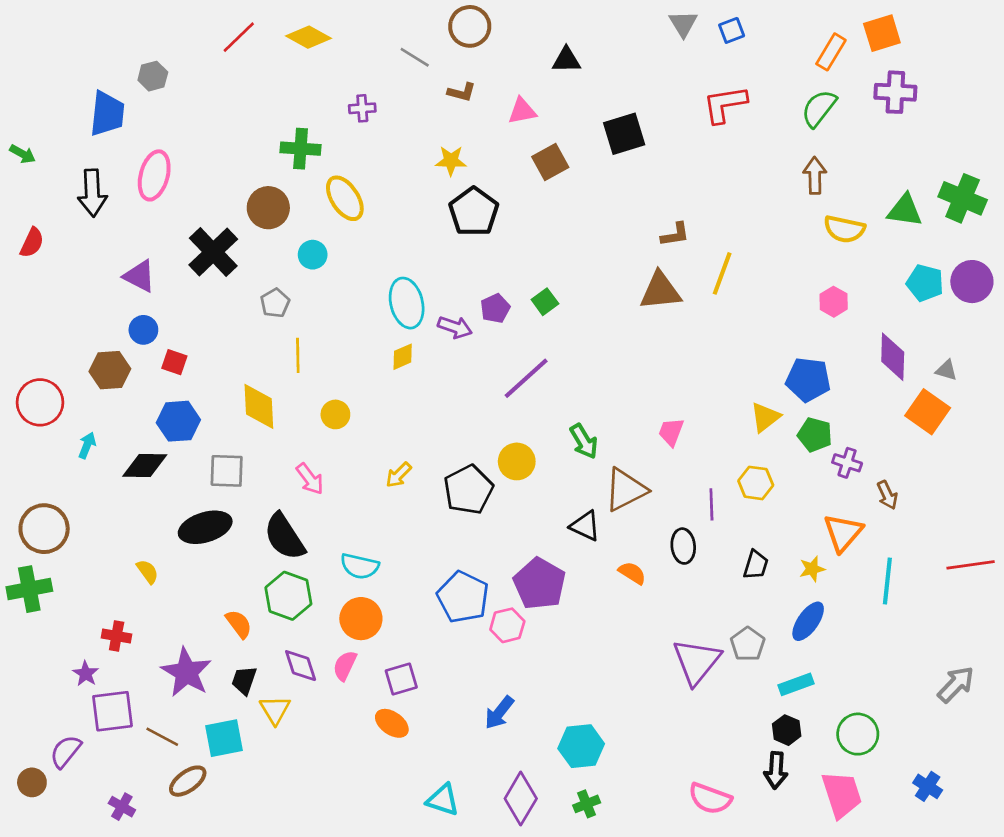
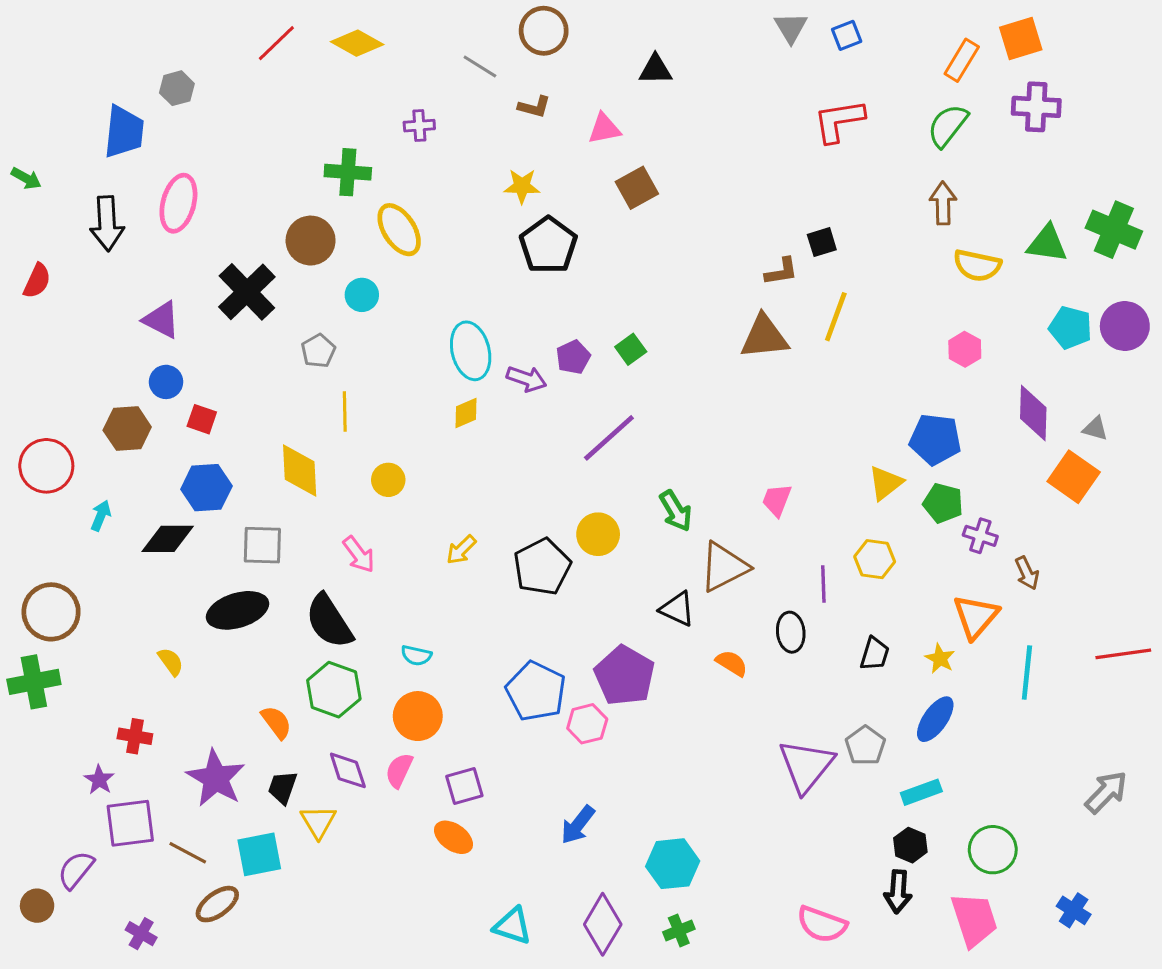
black square: (624, 134) -> (822, 242), moved, size x0.6
cyan semicircle: (360, 566) -> (416, 655), size x0.7
yellow star: (812, 569) -> (940, 659), turned -30

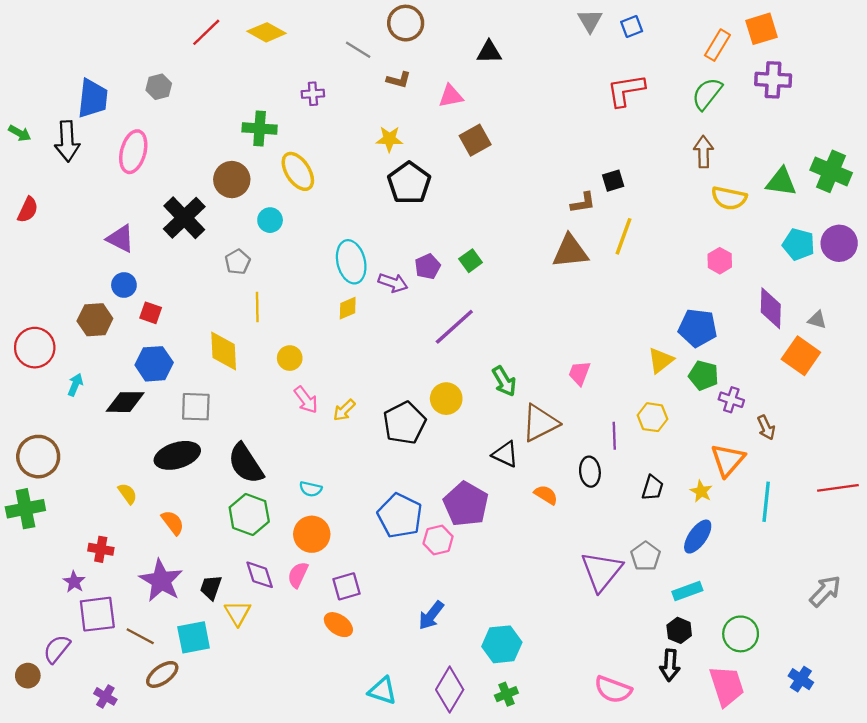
gray hexagon: (177, 88) -> (159, 87), moved
black arrow: (107, 223) -> (67, 141), moved
pink arrow: (359, 554) -> (306, 400), moved
orange semicircle: (276, 722) -> (173, 523), moved

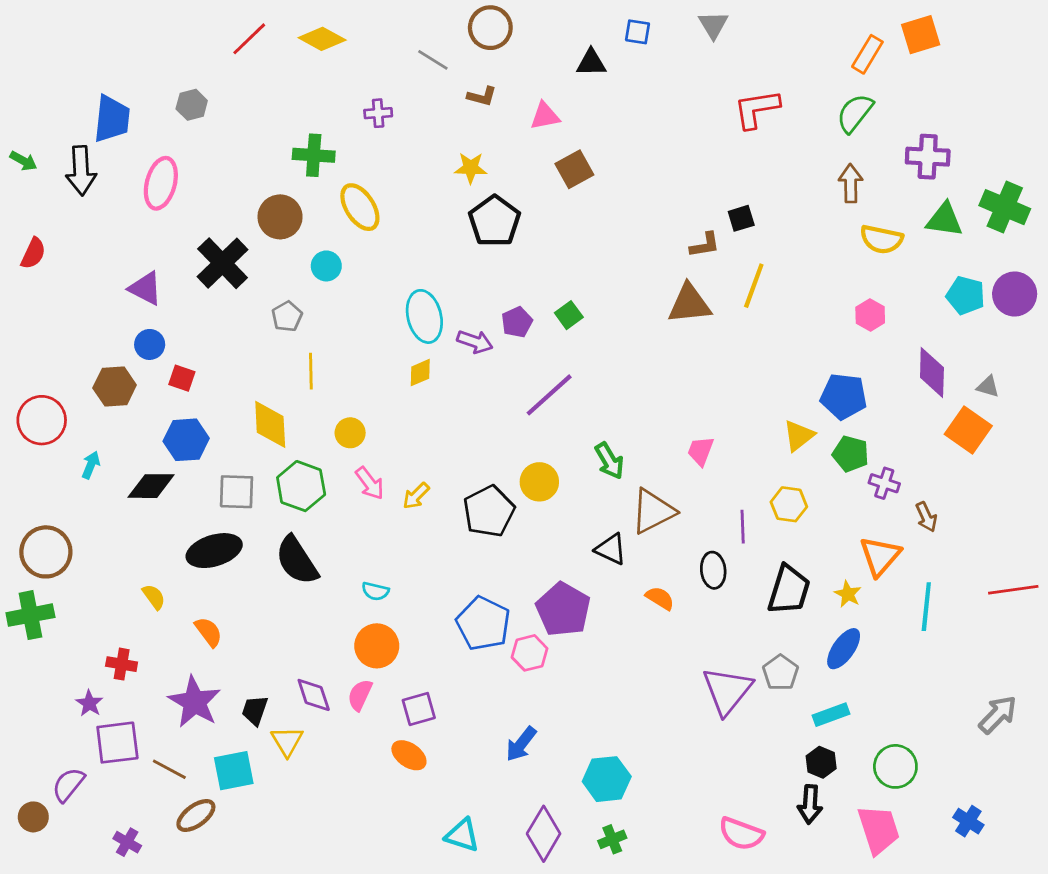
blue square: (632, 27) -> (637, 32), moved, turned 30
purple cross: (773, 80) -> (928, 157), moved
black trapezoid: (653, 488) -> (789, 590), size x1.6
green hexagon: (249, 515) -> (301, 486), moved

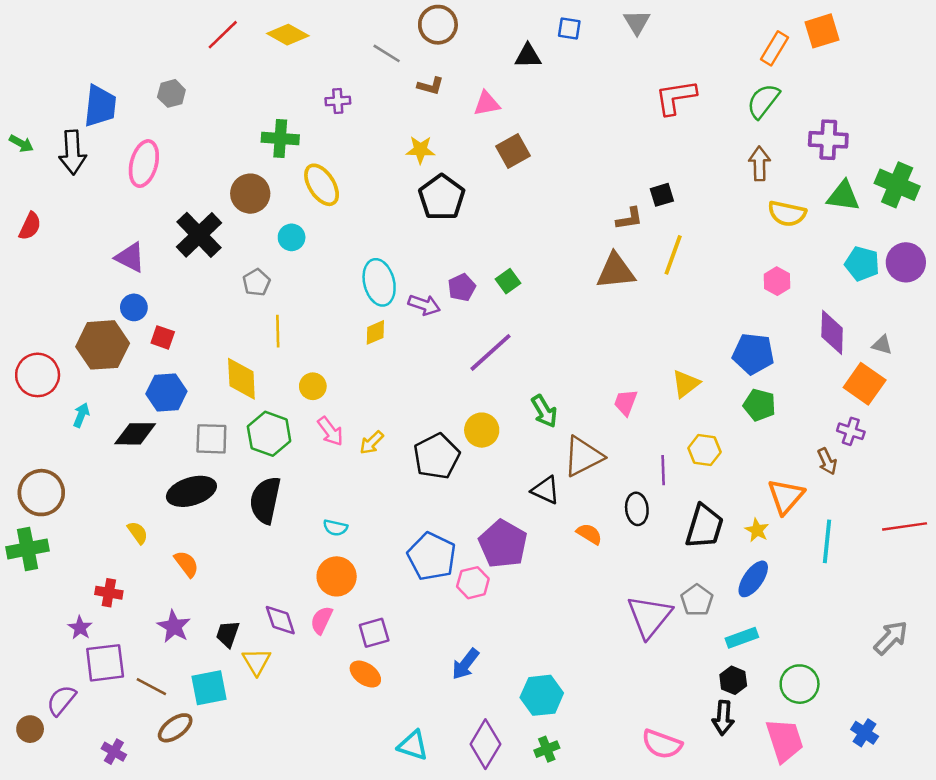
brown hexagon: (115, 387) -> (103, 345), size x1.4
yellow triangle: (799, 436) -> (686, 384), moved
purple cross: (884, 483) -> (851, 431), moved
black semicircle: (297, 560) -> (265, 500), turned 45
purple star: (194, 702) -> (174, 626), size x0.7

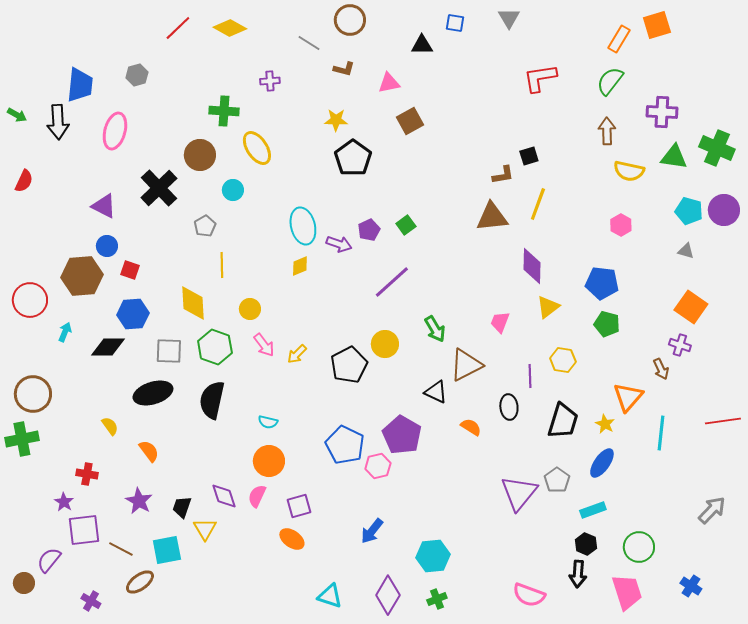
purple diamond: (832, 332) -> (532, 266), moved
gray triangle: (882, 345) -> (686, 251), moved

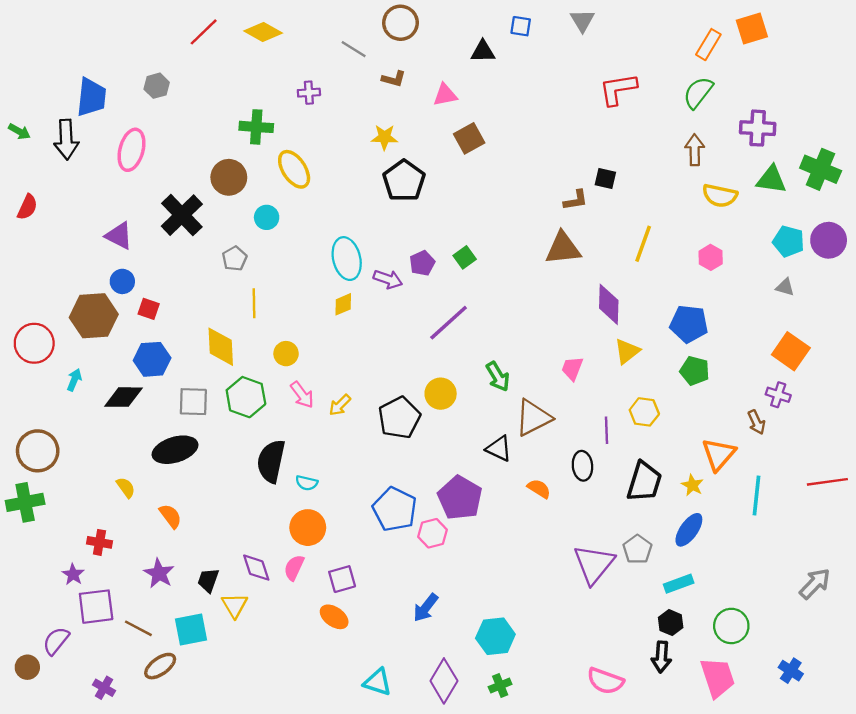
black square: (529, 156) -> (605, 178), turned 30
yellow line: (538, 204) -> (643, 244), moved
black semicircle: (212, 400) -> (271, 461), moved

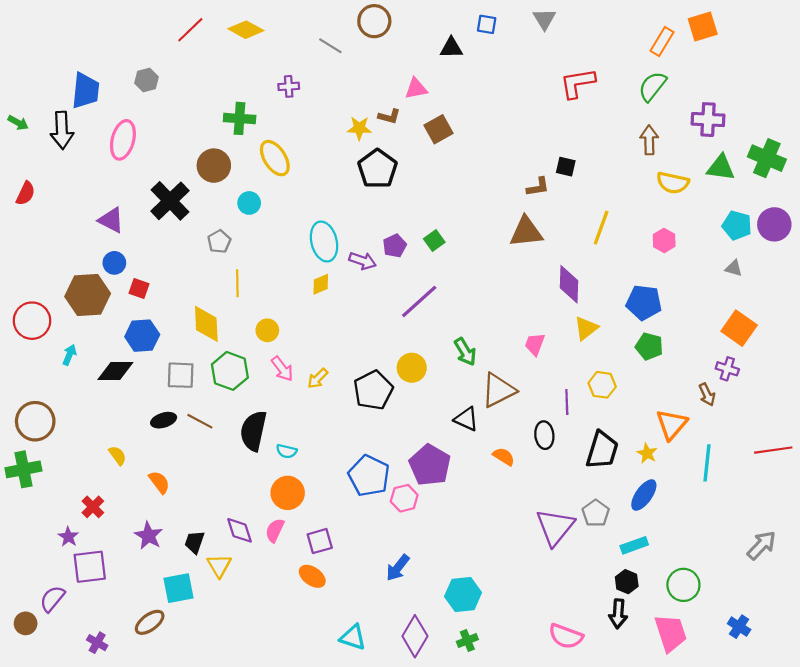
brown L-shape: (394, 79) -> (389, 116), moved
black ellipse: (175, 450) -> (164, 420), size x0.6
red cross: (99, 542) -> (93, 507), turned 35
brown line: (138, 628) -> (200, 421), moved

